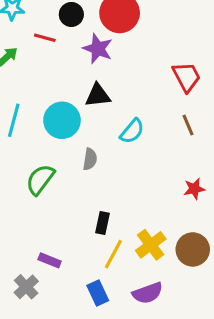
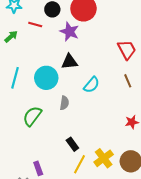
black rectangle: (102, 223) -> (72, 144), turned -48
purple rectangle: (50, 260) -> (38, 168), turned 48

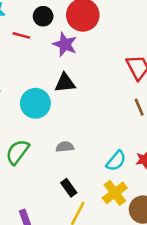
cyan semicircle: (92, 85) -> (116, 161), moved
gray semicircle: (64, 103) -> (65, 147), moved, turned -104
yellow cross: (104, 158) -> (115, 193), moved

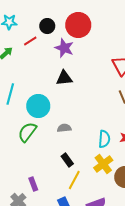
red line: (21, 35) -> (30, 41), turned -48
cyan circle: (35, 103) -> (38, 106), moved
cyan semicircle: (116, 161) -> (104, 139), turned -36

